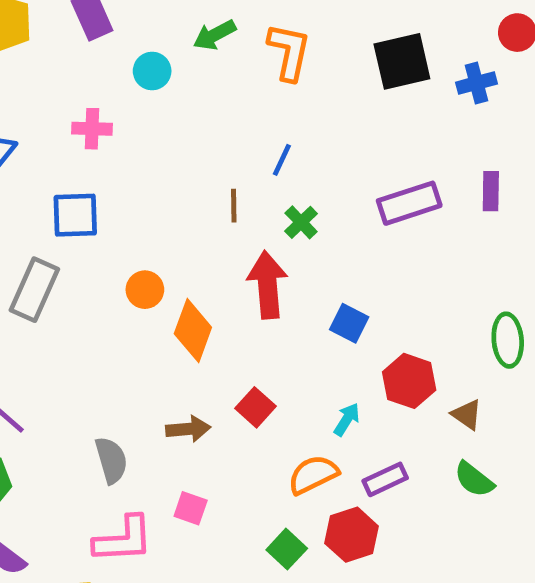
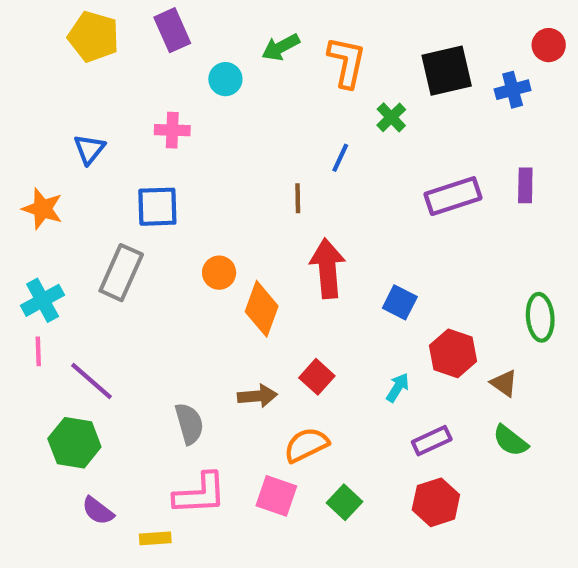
green cross: (301, 222) -> (391, 117), moved
orange semicircle: (313, 475) -> (306, 445), moved
pink square: (191, 508) -> (276, 496), moved, size x1.4
red hexagon: (352, 535) -> (436, 502), moved

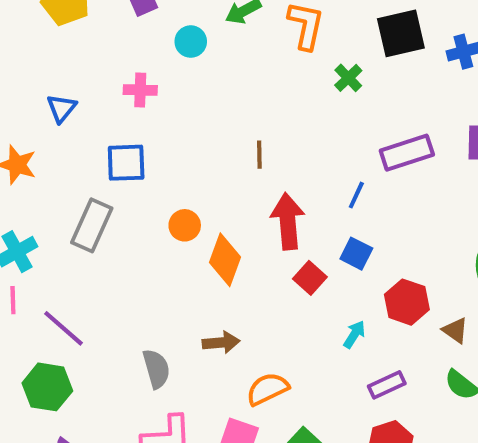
blue line: (340, 158) -> (356, 195), moved
red square: (317, 377) -> (310, 278), moved

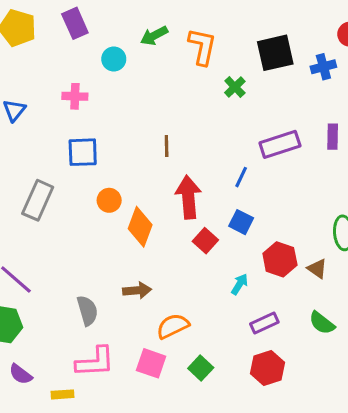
blue square: (126, 163) -> (83, 152), moved
brown triangle: (455, 330) -> (317, 269), moved

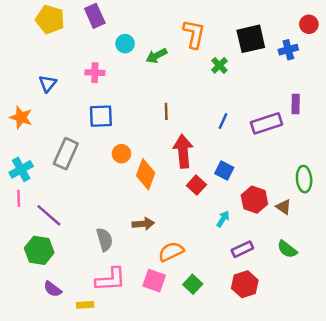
green arrow: (154, 36) -> (157, 56), moved
purple rectangle: (280, 144) -> (267, 123), moved
blue line: (241, 177) -> (223, 121), moved

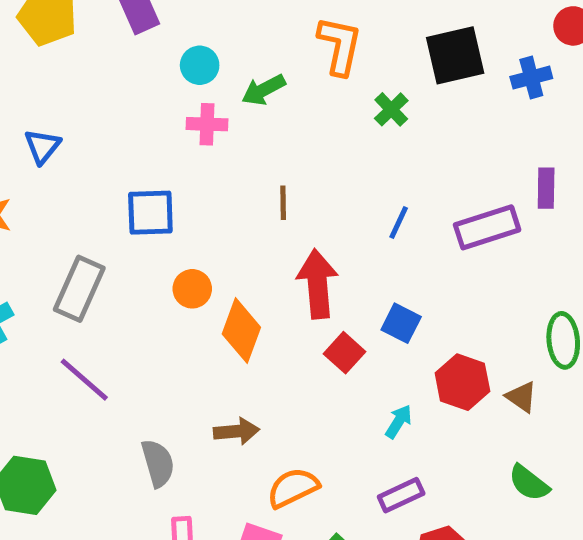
pink cross: (95, 73) -> (207, 124), moved
purple line: (49, 215) -> (84, 380), moved
purple rectangle: (242, 249) -> (401, 495), moved

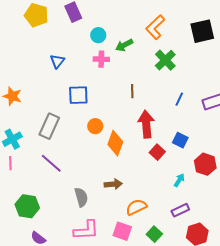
orange L-shape: (340, 46) -> (155, 27), turned -145
green cross: (391, 109) -> (165, 60), moved, size x1.5
blue triangle: (42, 146) -> (57, 61), moved

